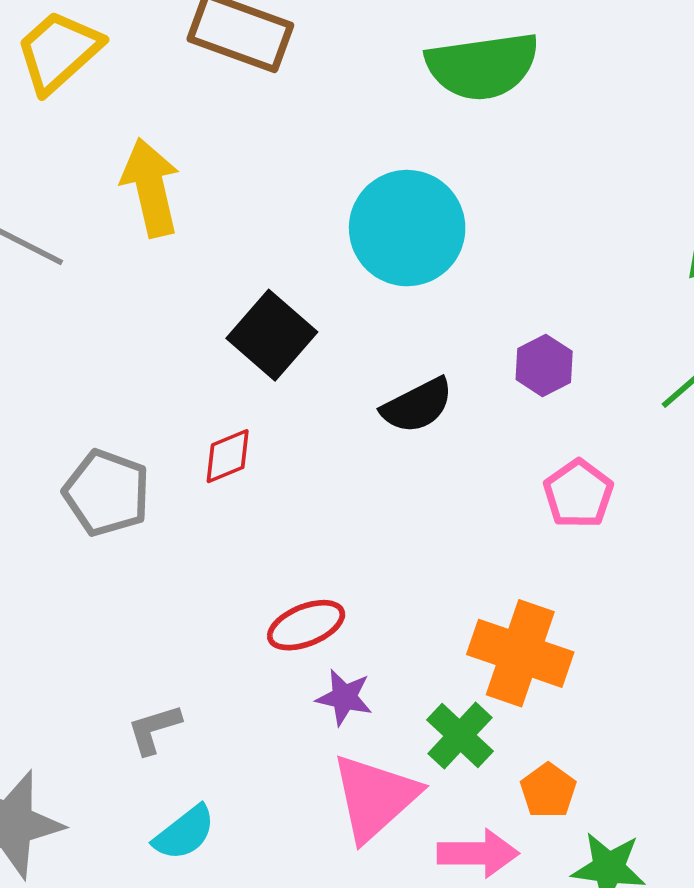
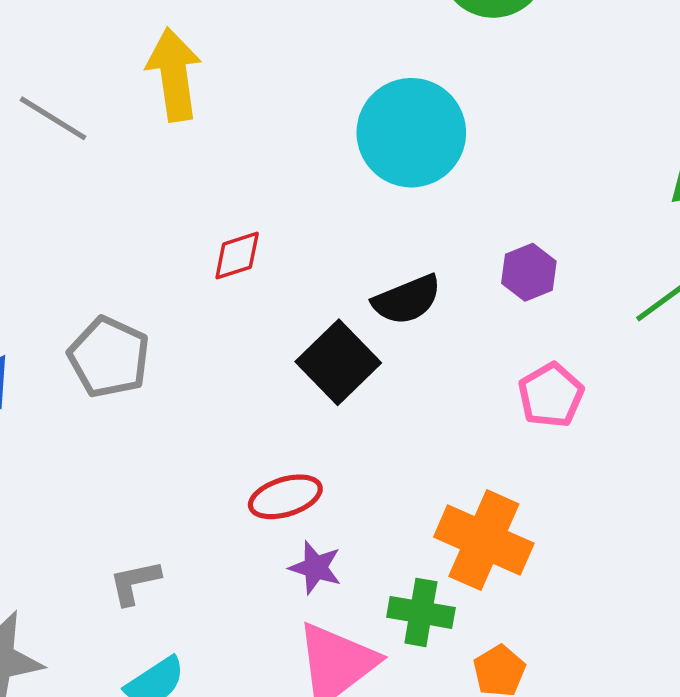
black square: (272, 335) -> (338, 362), moved
red diamond: (228, 456) -> (237, 256), moved
green cross: (460, 736) -> (421, 612), turned -38

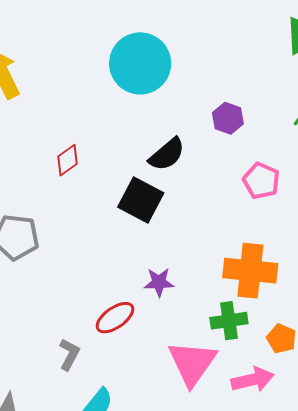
red ellipse: (285, 497) -> (115, 318), moved
purple star: (315, 568) -> (159, 282), moved
gray L-shape: (135, 582) -> (69, 354), turned 148

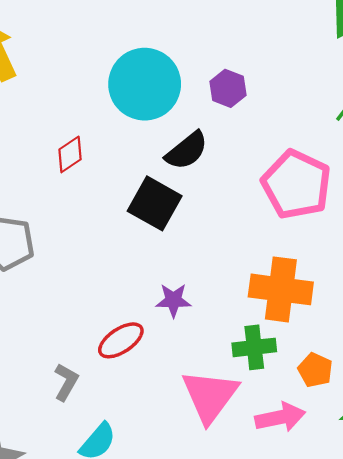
cyan circle: (140, 63) -> (145, 84), moved
purple hexagon: (228, 118) -> (228, 88), moved
pink pentagon: (261, 181) -> (296, 185), size x1.6

